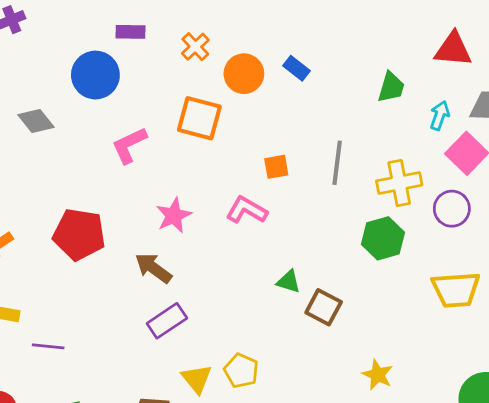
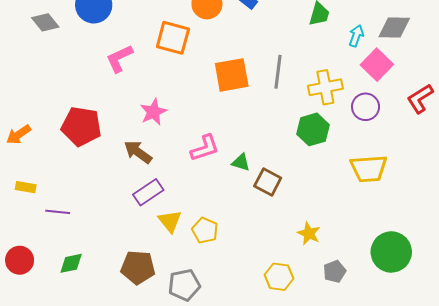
gray diamond: (36, 121) -> (45, 22), moved
orange square: (276, 167) -> (232, 75), size x1.8
pink L-shape: (247, 210) -> (205, 148), moved, turned 132
yellow triangle: (197, 379) -> (170, 221), moved

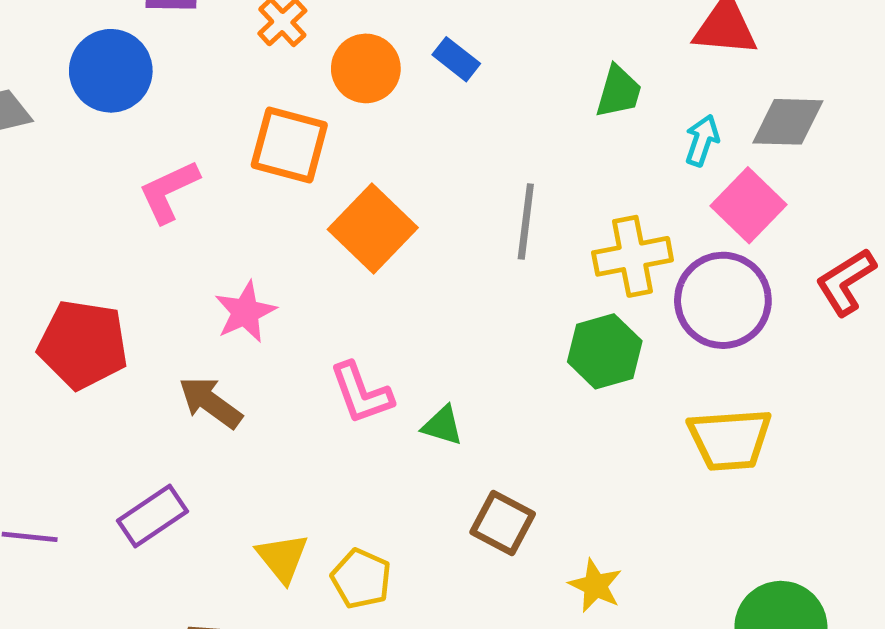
orange square: (232, 75) -> (373, 228), moved, turned -36
purple circle: (366, 107) -> (723, 300), size x1.5
pink L-shape: (205, 148) -> (361, 393), turned 88
brown square: (268, 182) -> (503, 523), moved
purple rectangle: (148, 192) -> (153, 516), moved

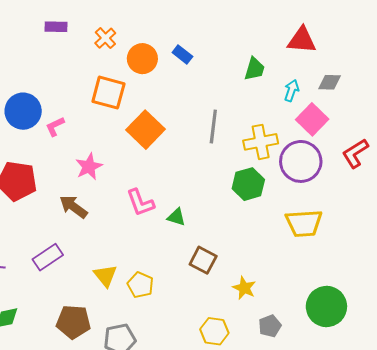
blue circle: (111, 71) -> (23, 111), moved
gray diamond: (788, 122) -> (330, 82), size x0.7
pink L-shape: (169, 191) -> (55, 127), moved, size x0.7

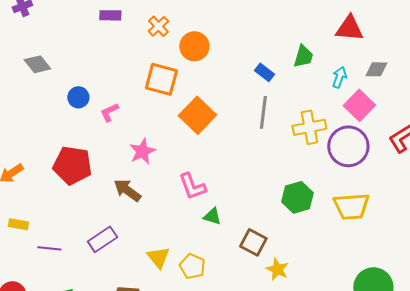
blue rectangle: (182, 55) -> (264, 72), moved
blue circle: (23, 111) -> (78, 97), size x0.6
green hexagon: (248, 184) -> (297, 197), moved
green triangle: (176, 217) -> (212, 216), moved
yellow star: (244, 288) -> (277, 269), moved

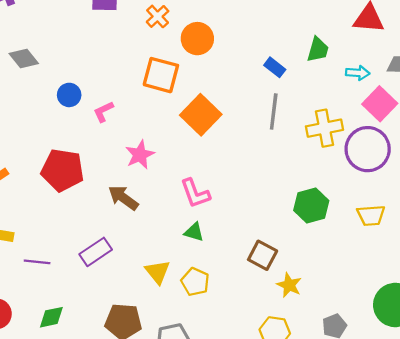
cyan arrow: (339, 77) -> (358, 73), turned 75
yellow trapezoid: (351, 206) -> (371, 215), size x0.7
green triangle: (212, 216) -> (194, 232), moved

